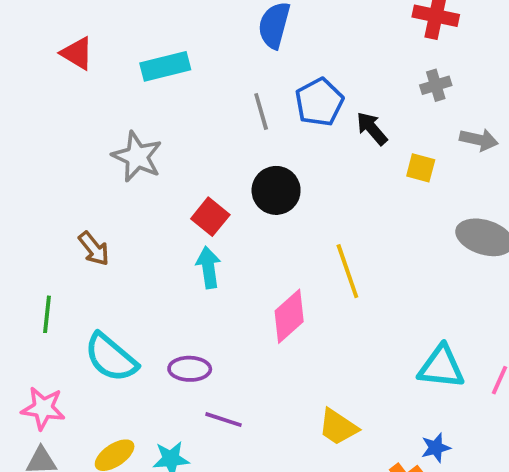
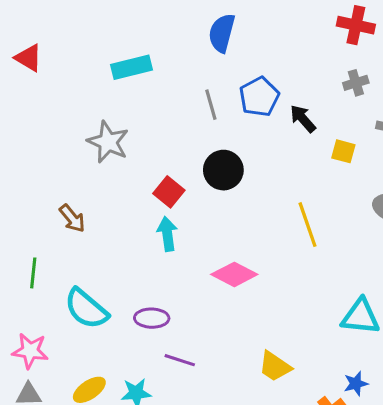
red triangle: (77, 53) -> (29, 58), moved
yellow line: (347, 271) -> (308, 225), moved
pink diamond: (289, 316) -> (234, 274), turned 69

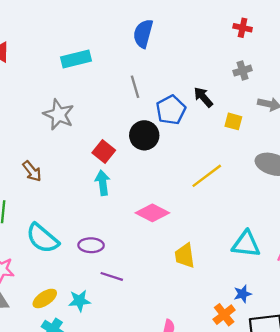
red cross: (356, 25) -> (243, 28), size x0.7
blue pentagon: (259, 97) -> (171, 110), moved
yellow line: (308, 225) -> (207, 176), turned 72
yellow trapezoid: (275, 366) -> (185, 256), moved, turned 48

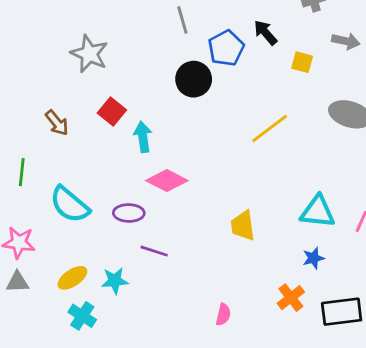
red square: (104, 152) -> (112, 112), moved
pink diamond: (152, 213) -> (167, 181), moved
blue star: (243, 294) -> (313, 258), moved

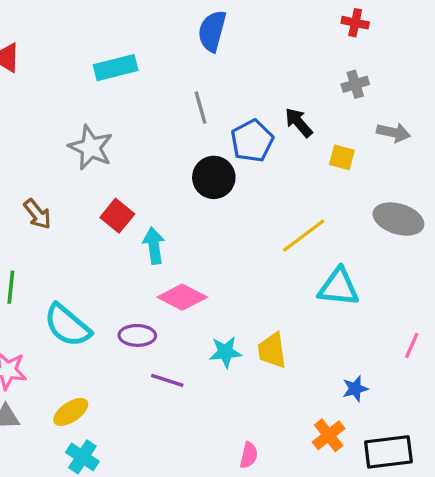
brown arrow: (57, 123) -> (37, 214), moved
cyan triangle: (318, 212) -> (339, 287), moved
cyan star: (115, 281) -> (225, 352), moved

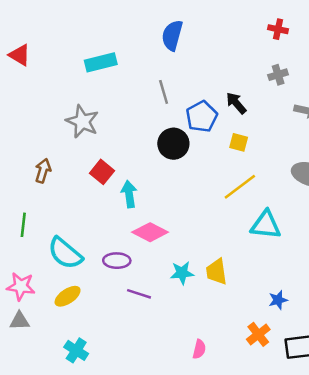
yellow square: (342, 157) -> (239, 142), moved
brown arrow: (37, 214) -> (43, 171), turned -125
yellow ellipse: (71, 412) -> (68, 296), moved

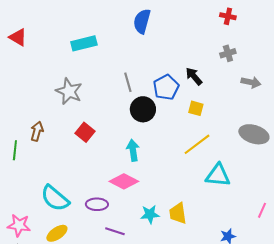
gray line: (164, 92) -> (128, 82), moved
cyan arrow: (129, 194) -> (133, 150), moved
green line: (23, 225) -> (15, 150), moved

